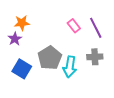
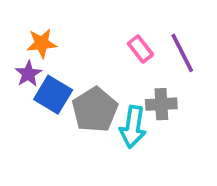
gray cross: (95, 57) -> (161, 104), moved
blue square: (22, 69) -> (53, 95), moved

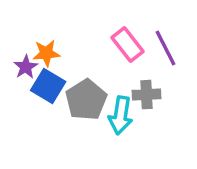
orange star: (42, 43) -> (46, 53), moved
pink rectangle: (140, 49) -> (128, 45), size x1.4

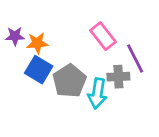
purple line: (165, 48) -> (135, 58), moved
purple star: (26, 67) -> (15, 36), moved, turned 30

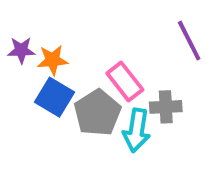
pink rectangle: (103, 36) -> (125, 82), moved
purple line: (135, 58) -> (189, 41), moved

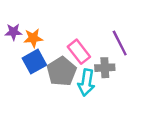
purple line: (189, 41) -> (120, 43), moved
blue square: (54, 97) -> (34, 62), turned 30

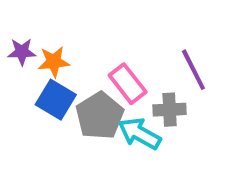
blue square: (34, 62) -> (56, 100), turned -30
cyan arrow: (86, 83) -> (140, 134), turned 110

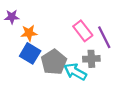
purple star: (22, 52) -> (12, 17), moved
pink rectangle: (128, 84) -> (83, 31), moved

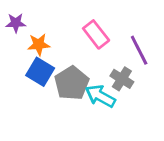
pink rectangle: (83, 31) -> (96, 34), moved
gray cross: (91, 59) -> (122, 79), turned 35

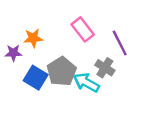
purple star: (16, 23) -> (13, 53), moved
blue square: (40, 72) -> (36, 78), moved

